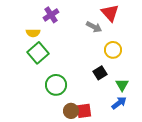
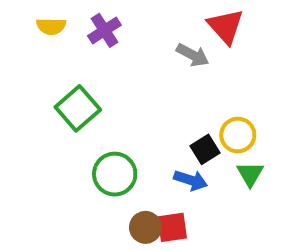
yellow semicircle: (33, 33) -> (51, 26), moved
yellow circle: (113, 50) -> (238, 135), moved
blue arrow: (119, 103) -> (191, 180), moved, turned 56

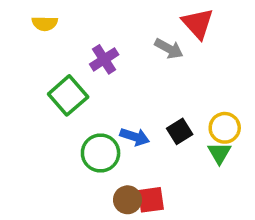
purple cross: (104, 30) -> (104, 59), moved
yellow circle: (238, 135) -> (225, 128), moved
blue arrow: (191, 180) -> (135, 137), moved

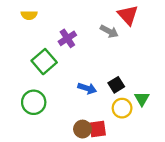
yellow circle: (225, 128) -> (122, 108), moved
green circle: (101, 153) -> (34, 102), moved

